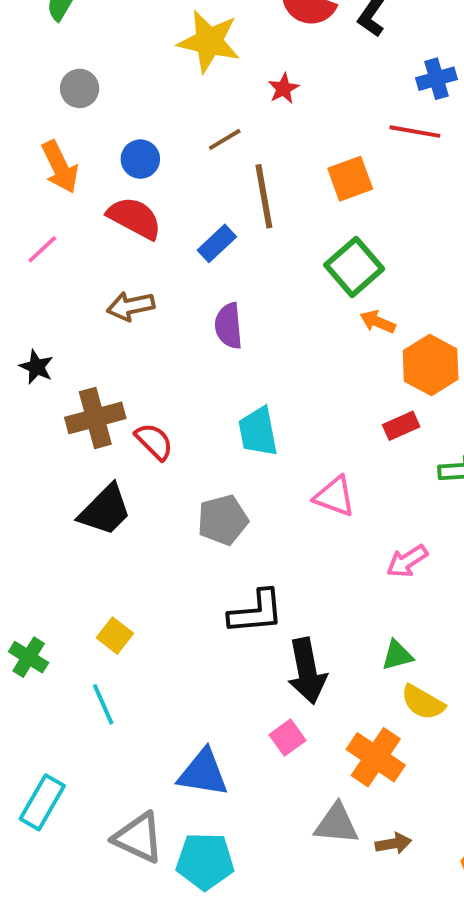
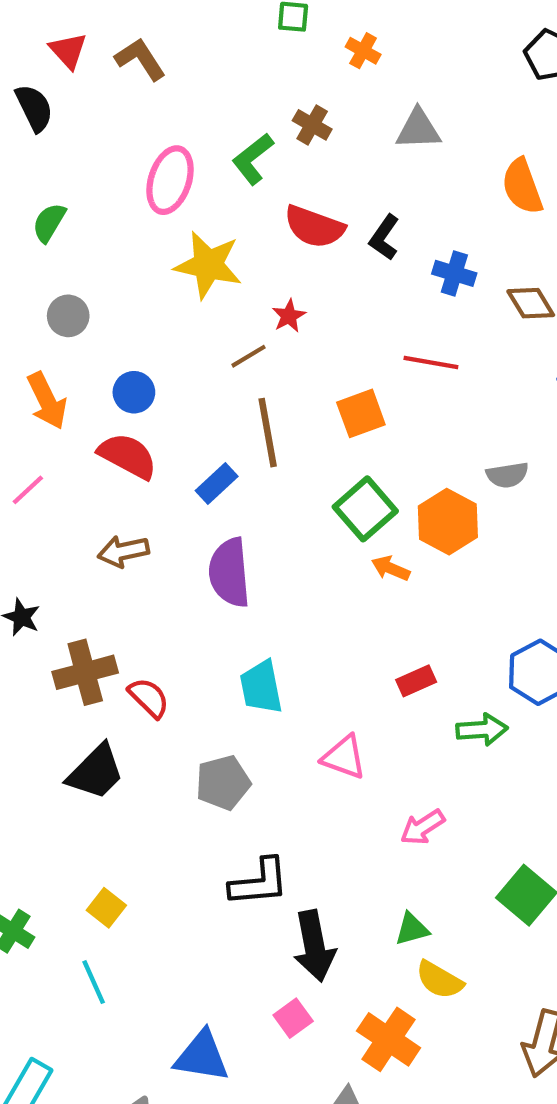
blue cross: (436, 79) -> (454, 273), moved, turned 33
brown line: (225, 139) -> (249, 356), moved
purple semicircle: (229, 326) -> (229, 573), size x1.4
orange hexagon: (431, 365) -> (448, 522), moved

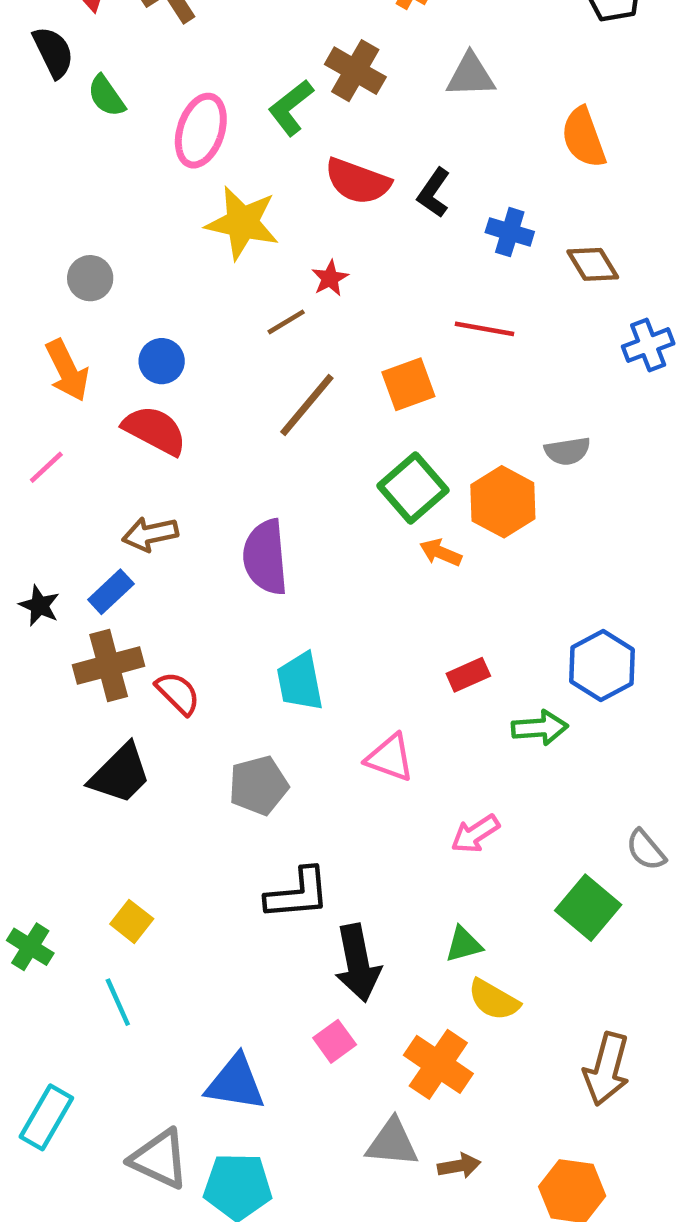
brown cross: (312, 125) -> (355, 71), size x1.4
green semicircle: (49, 223) -> (106, 96), moved, turned -66
brown line: (268, 433) -> (307, 405), turned 50
blue rectangle: (217, 483) -> (111, 592), moved

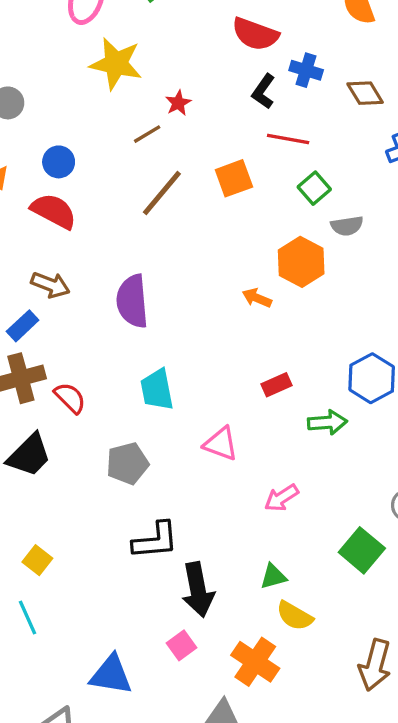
red semicircle: (358, 181) -> (255, 34), moved
black L-shape: (434, 193) -> (263, 91), moved
green square: (413, 488) -> (314, 188), moved, size x0.7
brown arrow: (150, 534) -> (50, 285), turned -147

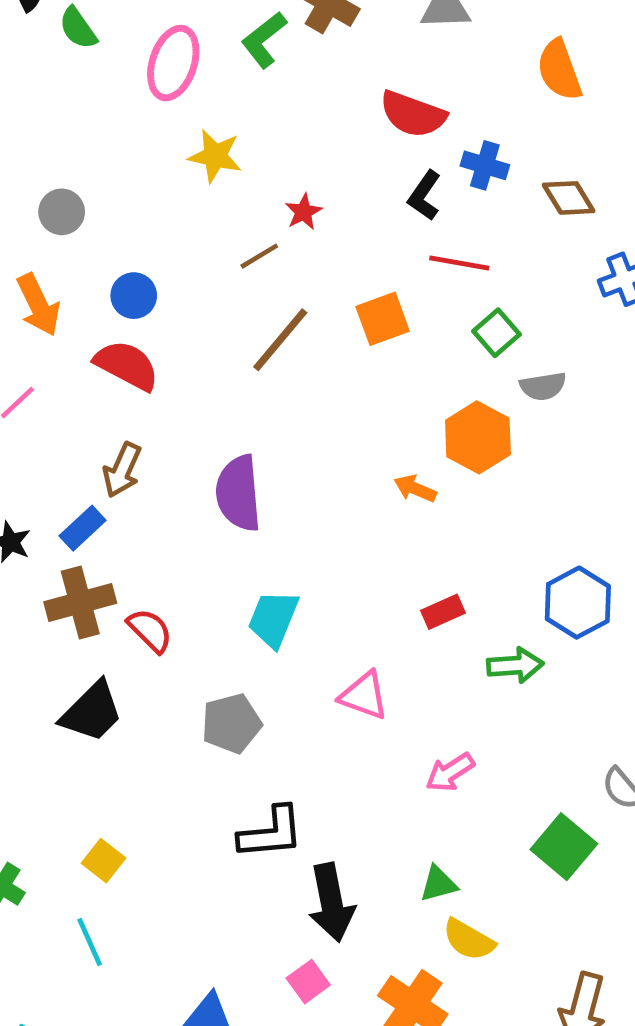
yellow star: (116, 64) -> (215, 156), size x0.7
brown arrow: (50, 285) -> (122, 470), turned 93
cyan trapezoid: (157, 390) -> (273, 619), turned 33

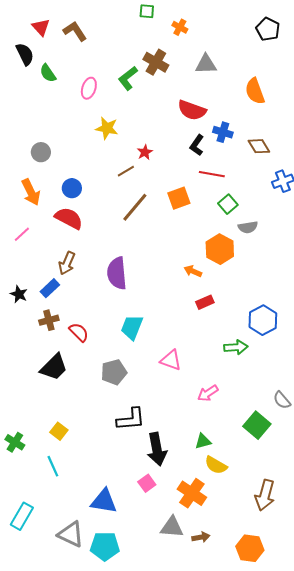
pink ellipse: (173, 63) -> (89, 88), size x0.7
brown cross: (80, 603) -> (49, 320), size x0.7
red rectangle: (443, 612) -> (205, 302), moved

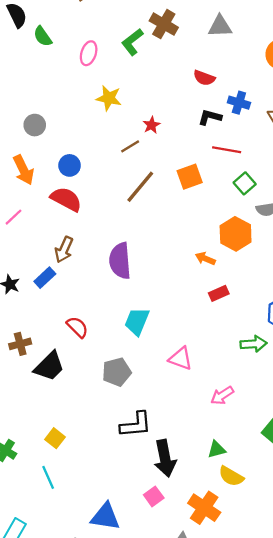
red semicircle: (192, 110) -> (204, 78), size x0.7
black L-shape: (197, 145) -> (210, 117), turned 70
brown cross: (49, 320) -> (20, 344), moved

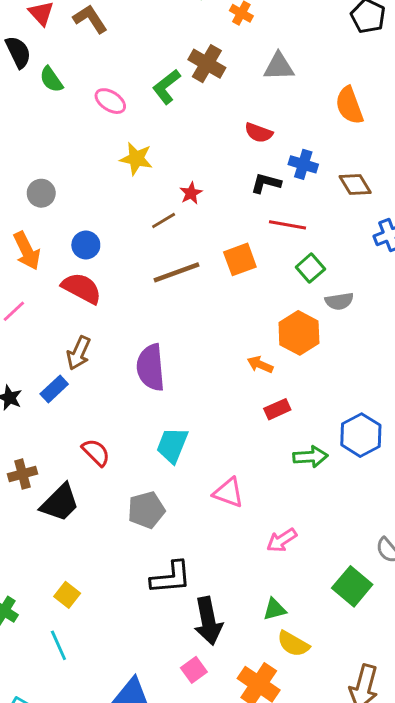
pink ellipse: (89, 53) -> (110, 101), turned -75
brown line: (140, 187) -> (177, 272), turned 30
green arrow: (254, 344) -> (310, 457), moved

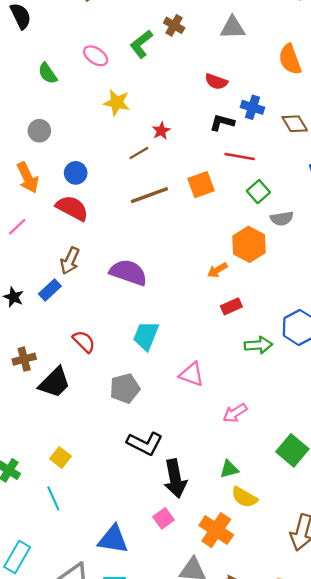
brown cross: (207, 64) -> (174, 25), size x0.7
green semicircle: (51, 79) -> (48, 73), moved
orange arrow: (260, 365) -> (217, 270), turned -54
purple semicircle: (151, 367) -> (128, 272), turned 114
black L-shape: (171, 578) -> (145, 443), turned 32

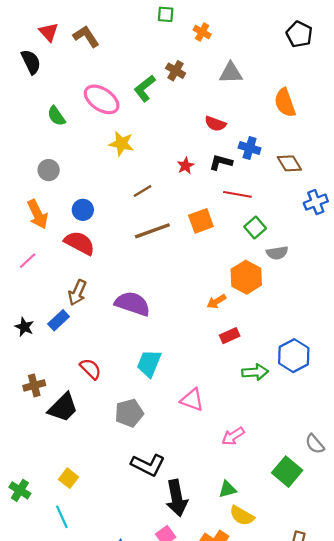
pink ellipse: (96, 56) -> (102, 99), size x1.5
red star: (161, 131) -> (186, 166), moved

